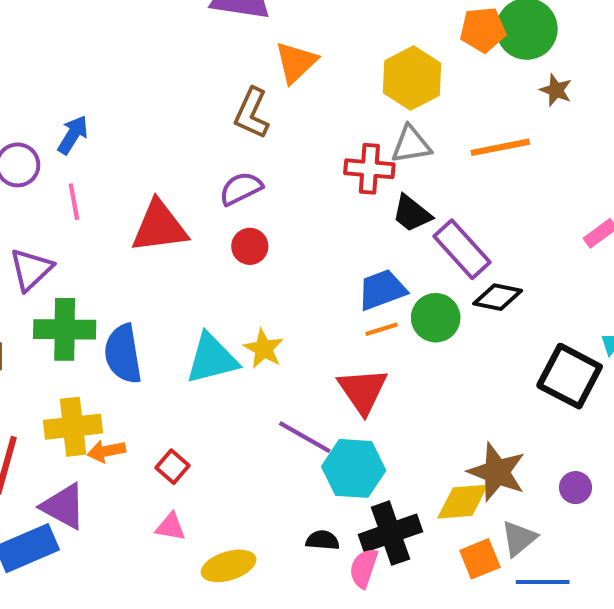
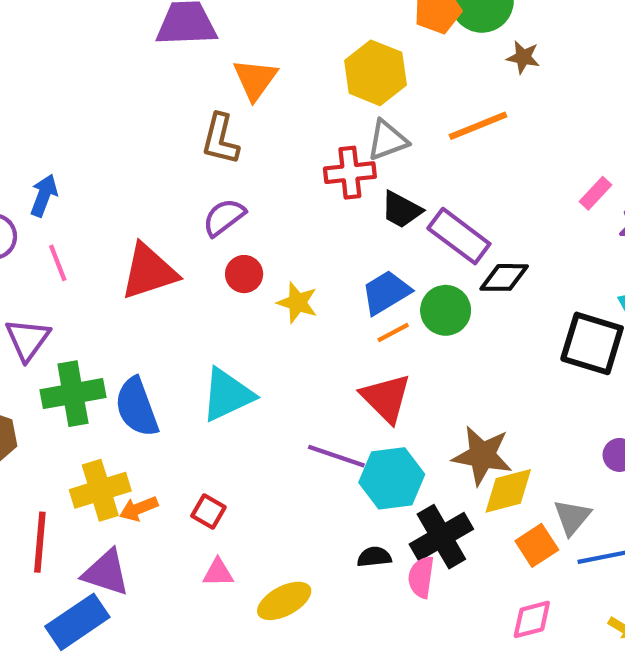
yellow star: (264, 349) -> (297, 303), moved
brown star: (497, 472) -> (482, 455), moved

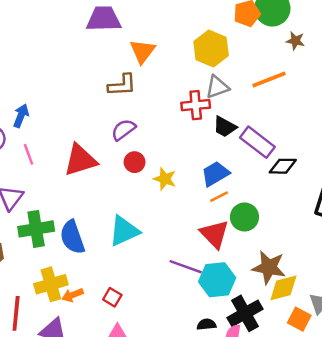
brown L-shape: (220, 139) -> (122, 85), turned -108
green circle: (446, 310) -> (244, 217), moved
orange square: (537, 545) -> (299, 319), turned -30

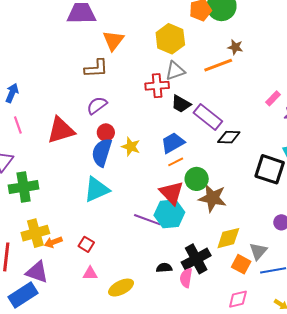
brown star: (295, 41) -> (235, 47), moved
blue semicircle: (72, 237) -> (102, 152), moved, turned 36
brown star: (269, 267) -> (212, 198), moved
cyan hexagon: (217, 280) -> (169, 214), moved

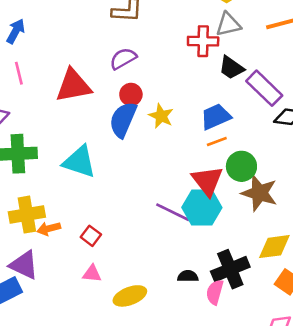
cyan triangle: (97, 189) -> (79, 162), moved, turned 36

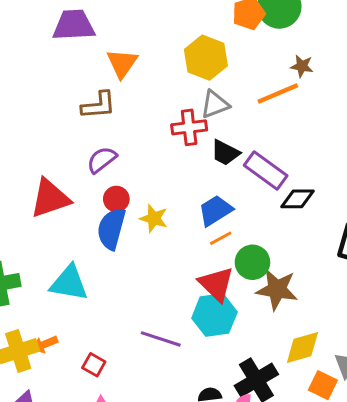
purple line: (173, 212) -> (161, 339), moved
orange arrow: (49, 229) -> (45, 344), moved

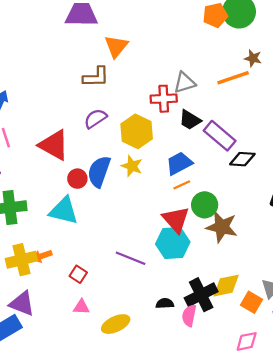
yellow hexagon: (206, 58) -> (137, 131), moved
red triangle: (50, 198) -> (54, 145), turned 44
red circle: (116, 199) -> (77, 179), moved
yellow diamond: (302, 348) -> (226, 286), moved

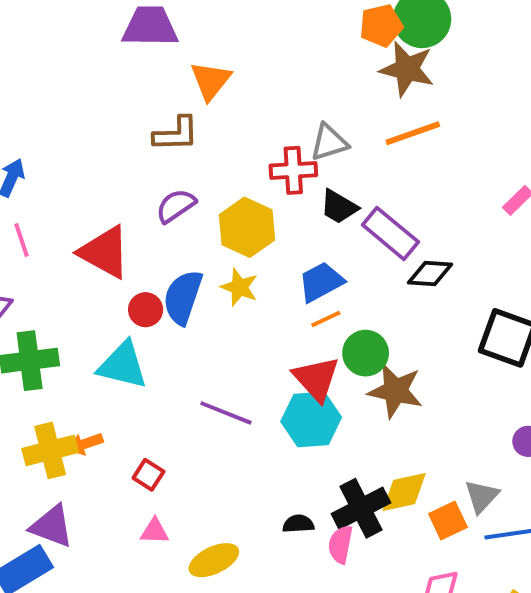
brown star: (253, 58) -> (407, 69), moved, size x1.8
purple line: (131, 258) -> (226, 413), moved
orange square: (251, 302) -> (448, 521), turned 35

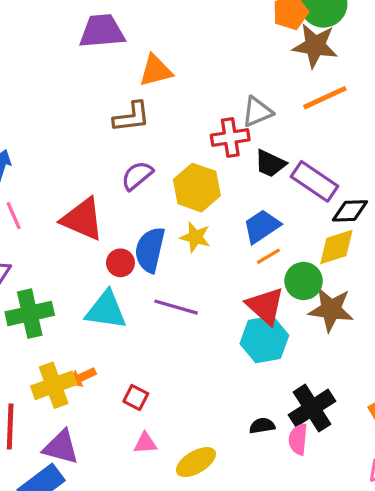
orange triangle: (211, 81) -> (156, 71), turned 42
purple line: (226, 413) -> (176, 307), moved
yellow diamond: (404, 492) -> (336, 247), moved

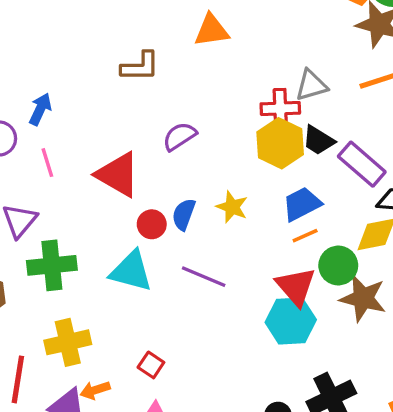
brown L-shape: (132, 117) -> (140, 66), moved
yellow hexagon: (197, 188) -> (280, 143), moved
blue semicircle: (150, 250) -> (184, 214), size x0.7
orange arrow: (82, 377) -> (95, 390), moved

